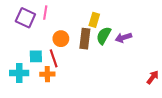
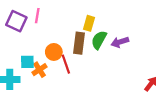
orange circle: (61, 39) -> (54, 52), moved
red line: (54, 58) -> (66, 64), moved
orange cross: (47, 74) -> (39, 70), moved, turned -32

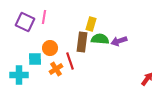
green semicircle: (99, 40) -> (100, 39), turned 66
orange circle: (54, 52) -> (50, 48), moved
orange cross: (39, 70) -> (56, 69), moved

